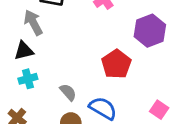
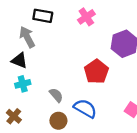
black triangle: (24, 51) -> (19, 60), turned 36

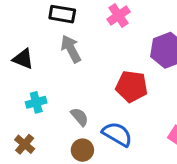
gray arrow: (27, 37) -> (71, 49), moved
black triangle: (19, 60) -> (23, 59), moved
red pentagon: (96, 72) -> (132, 86), turned -30

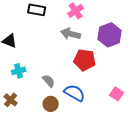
gray arrow: (71, 49) -> (71, 34), moved, turned -48

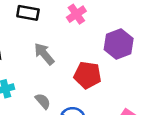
gray arrow: (71, 34) -> (44, 54), moved, turned 36

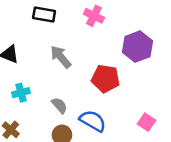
pink cross: (76, 14) -> (94, 16), turned -30

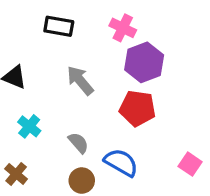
purple hexagon: (138, 47) -> (144, 62), moved
cyan cross: (21, 93) -> (29, 126), turned -36

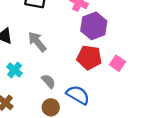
gray arrow: (80, 80) -> (37, 42), moved
pink square: (190, 164) -> (117, 63), moved

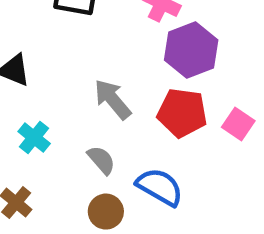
gray arrow: (37, 42) -> (113, 99), moved

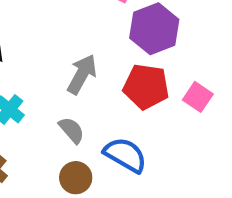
gray arrow: (113, 99) -> (82, 74), turned 69

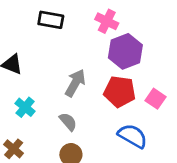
blue semicircle: (125, 155) -> (133, 136), moved

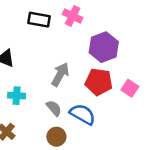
pink cross: (107, 21) -> (73, 16), moved
cyan cross: (25, 107) -> (17, 96), turned -35
blue semicircle: (133, 136) -> (83, 114), moved

